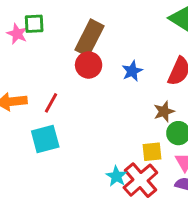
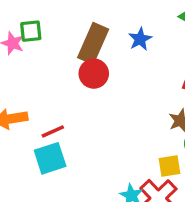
blue star: (132, 71) -> (140, 39), moved
red line: (51, 103) -> (53, 131), moved, turned 40

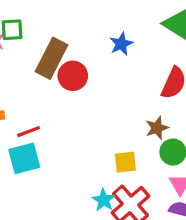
brown rectangle: (93, 43) -> (52, 58), moved
yellow square: (169, 166) -> (125, 162), moved

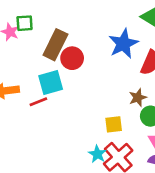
blue star: (121, 44) -> (123, 44), moved, size x1.6
cyan square: (24, 158) -> (51, 82), moved

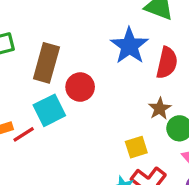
red circle: (72, 58) -> (80, 87), moved
red line: (38, 102) -> (24, 134), moved

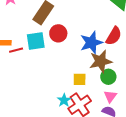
blue star: (129, 46) -> (91, 43), moved
brown star: (160, 109) -> (101, 61), size x1.6

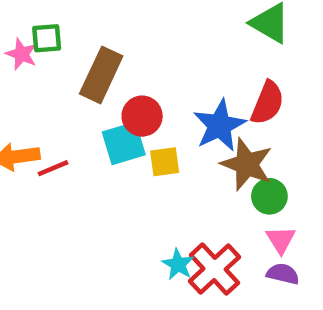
cyan square: (36, 41) -> (124, 143), moved
brown star: (101, 61) -> (247, 164), turned -30
yellow square: (80, 79) -> (165, 162), moved

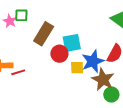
cyan square: (124, 143) -> (72, 43), moved
yellow square: (165, 162) -> (77, 68), moved

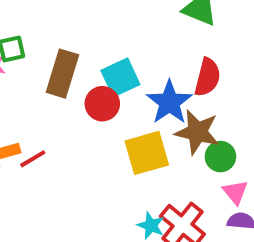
yellow square: (77, 68) -> (147, 153), moved, size x1.6

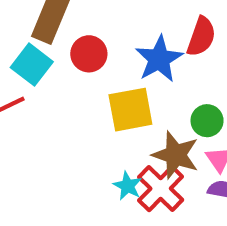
cyan square: (120, 77) -> (32, 65), moved, turned -33
brown star: (197, 132) -> (176, 155), moved

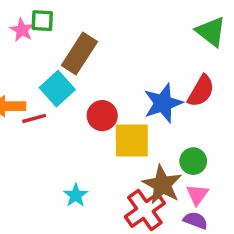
red circle: (89, 54) -> (102, 116), moved
cyan star: (128, 186) -> (76, 195), moved

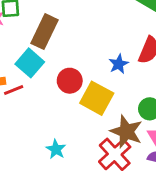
blue star: (163, 103) -> (119, 64), size x0.6
yellow square: (132, 141) -> (97, 98), turned 36

